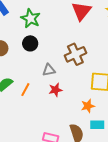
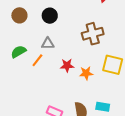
gray triangle: (49, 70) -> (48, 44), moved
orange star: (88, 106) -> (86, 73), moved

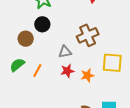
brown circle: (19, 15) -> (26, 39), moved
gray triangle: (48, 44) -> (65, 52), moved

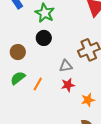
brown circle: (26, 39) -> (18, 52), moved
orange star: (87, 75) -> (88, 100), moved

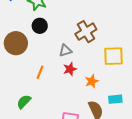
brown circle: (18, 52) -> (16, 43), size x1.5
green semicircle: (18, 78) -> (24, 102), moved

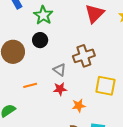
gray triangle: (65, 51) -> (60, 70), turned 40
orange line: (40, 72) -> (30, 85), turned 40

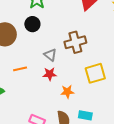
yellow square: (105, 86) -> (95, 73), turned -30

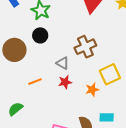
orange star: (67, 92) -> (92, 90), moved

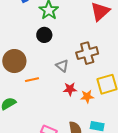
brown circle: (14, 50) -> (14, 61), moved
red star: (65, 82) -> (70, 89), moved

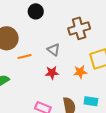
gray triangle: (62, 66) -> (54, 50), moved
red star: (70, 89) -> (52, 73), moved

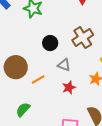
black circle: (36, 11) -> (50, 43), moved

